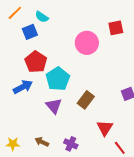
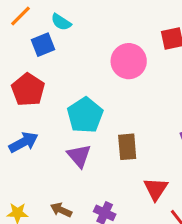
red pentagon: (36, 62) -> (28, 90), moved
blue arrow: (23, 87) -> (23, 142), moved
brown rectangle: (86, 100) -> (127, 147), turned -42

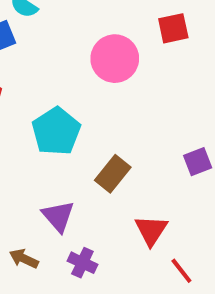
brown rectangle: (127, 147) -> (113, 174), turned 44
purple triangle: (79, 156) -> (58, 216), moved

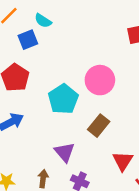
pink circle: (115, 59) -> (100, 80), moved
brown arrow: (24, 259) -> (43, 179), turned 72

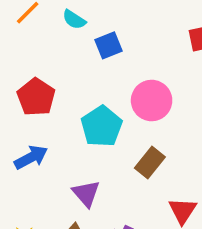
blue square: (28, 40) -> (109, 45), moved
purple triangle: (65, 152) -> (86, 194), moved

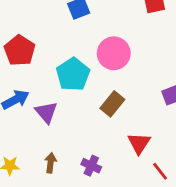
purple triangle: (86, 194) -> (46, 112), moved

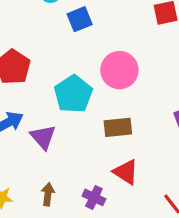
brown rectangle: (112, 104) -> (118, 127), turned 45
red triangle: (139, 143) -> (126, 172), moved, turned -30

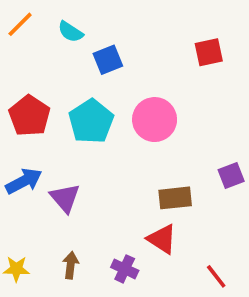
cyan pentagon: (73, 94) -> (91, 121), moved
brown rectangle: (118, 127) -> (175, 198), moved

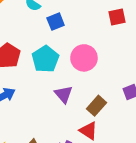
purple triangle: (65, 198) -> (64, 94), moved
brown rectangle: (175, 198) -> (96, 106), turned -42

